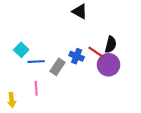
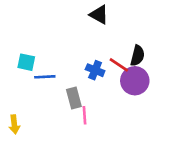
cyan square: (21, 50) -> (26, 62), turned -32
gray rectangle: (57, 67) -> (74, 98), moved, turned -49
pink line: (36, 88) -> (84, 115), moved

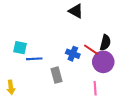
pink line: (84, 115) -> (95, 88), moved
yellow arrow: (14, 124) -> (11, 87), moved

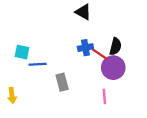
blue cross: (73, 54) -> (85, 48), moved, turned -32

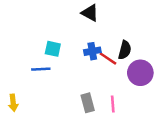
cyan square: (22, 52) -> (53, 49), moved
purple circle: (113, 68) -> (140, 73), moved
gray rectangle: (62, 82) -> (88, 103), moved

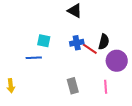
pink line: (113, 104) -> (106, 87), moved

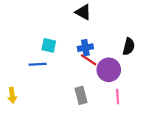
black semicircle: (104, 42) -> (129, 47), moved
red line: (90, 49) -> (89, 60), moved
purple circle: (117, 61) -> (109, 70), moved

